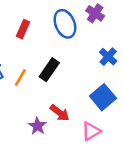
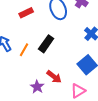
red rectangle: (23, 29) -> (26, 13), turned 40

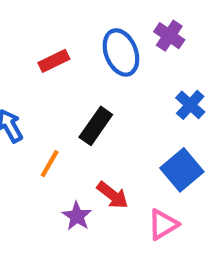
orange line: (24, 50) -> (50, 164), moved

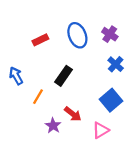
purple cross: (169, 36) -> (110, 34), moved

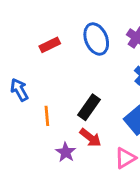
black rectangle: (63, 76) -> (89, 107), moved
orange line: (38, 97) -> (47, 116), turned -35

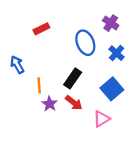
blue ellipse: (96, 39) -> (85, 43), moved
purple star: (66, 152) -> (50, 104), moved

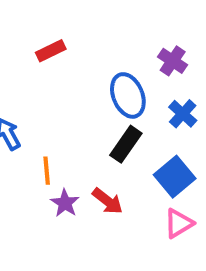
red rectangle: (41, 29) -> (51, 51), moved
black rectangle: (73, 78) -> (126, 144), moved
pink triangle: (101, 119) -> (179, 223), moved

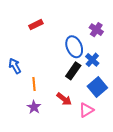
blue cross: (183, 114) -> (92, 60), moved
purple star: (65, 203) -> (34, 107), moved
pink triangle: (179, 223) -> (86, 110), moved

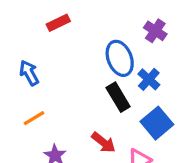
blue arrow: (15, 66) -> (29, 73), moved
black rectangle: (73, 71) -> (118, 97), turned -66
orange line: (34, 84) -> (34, 118), moved, turned 64

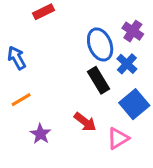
purple cross: (155, 31) -> (133, 31), moved

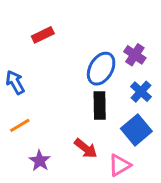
blue ellipse: (100, 45) -> (101, 69), turned 52
blue cross: (127, 64) -> (141, 92), moved
black rectangle: (99, 80) -> (100, 105), turned 30

